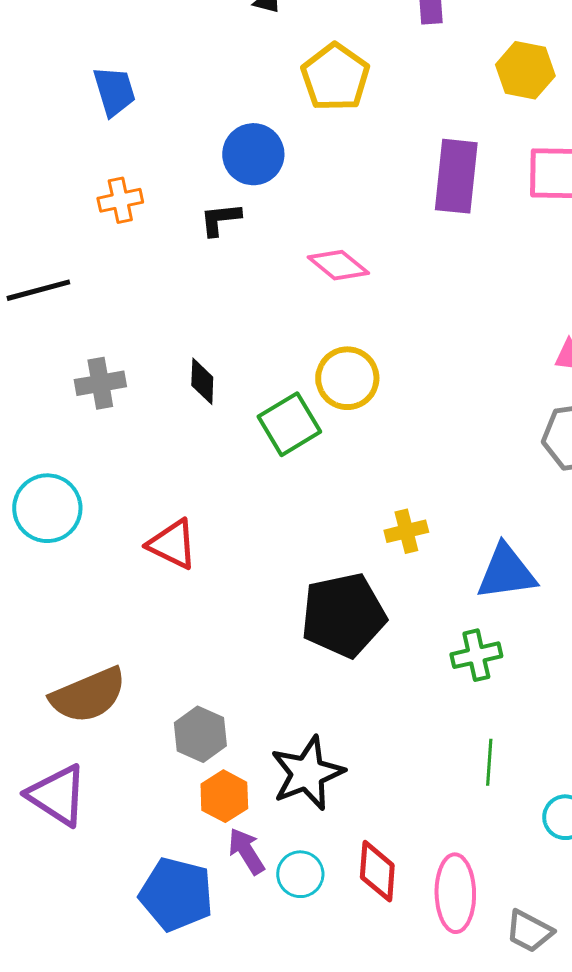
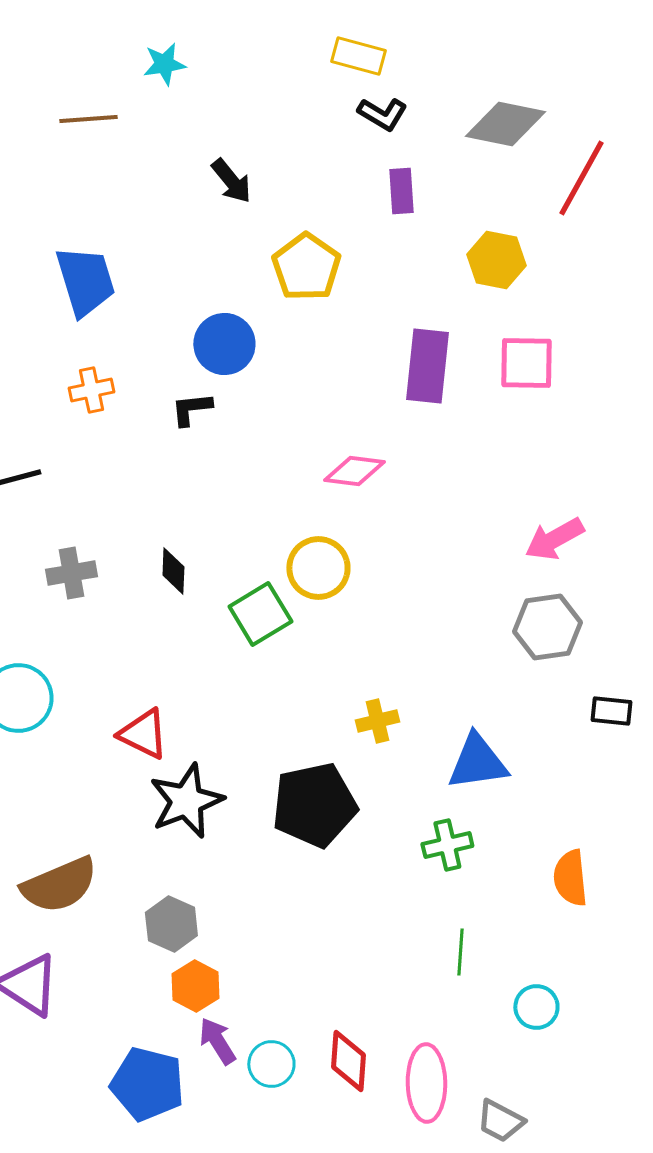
blue trapezoid: (114, 91) -> (85, 281), size x1.4
pink diamond: (338, 265) -> (354, 471), moved, turned -32
black star: (307, 773) -> (186, 801), moved

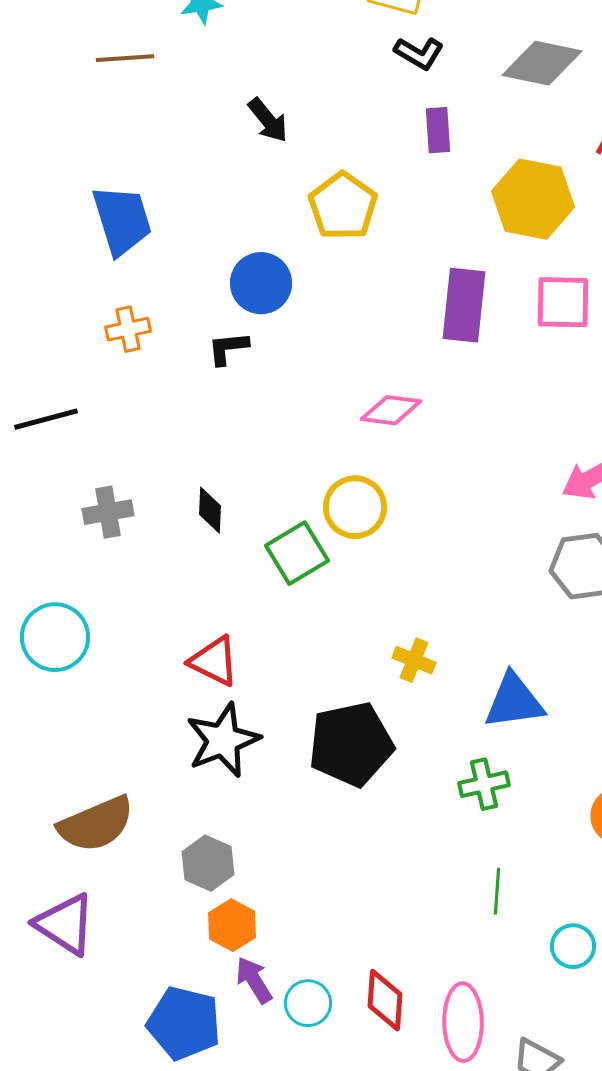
yellow hexagon: (496, 260) -> (533, 199), size x1.4
yellow cross: (377, 721) -> (414, 660), turned 36
red triangle: (143, 734) -> (214, 661), moved

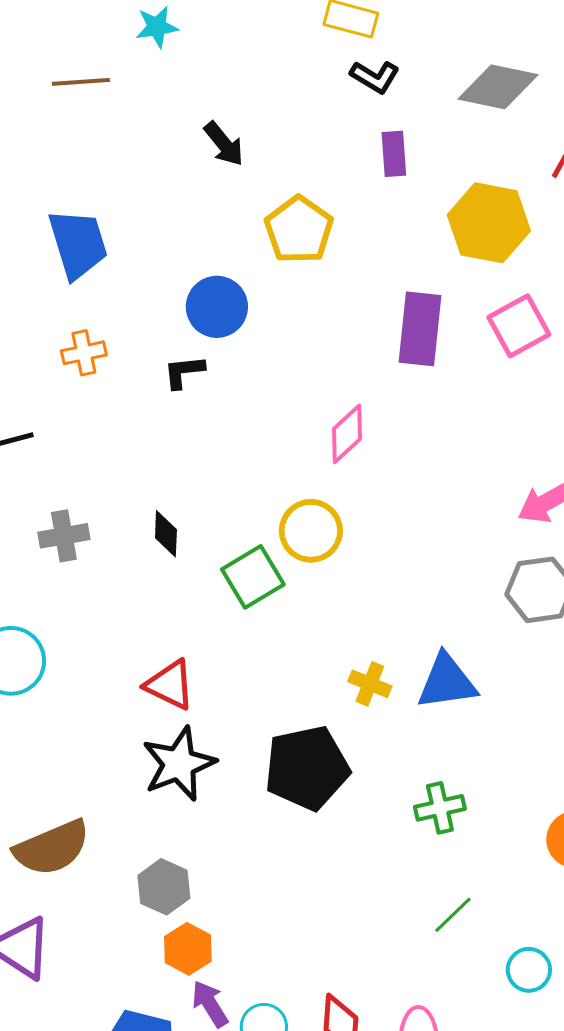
pink square: (563, 302) -> (519, 326), turned -30
pink diamond: (391, 410) -> (347, 434), turned -50
blue triangle: (514, 701) -> (447, 682), moved
green line: (497, 891) -> (453, 915), turned 42

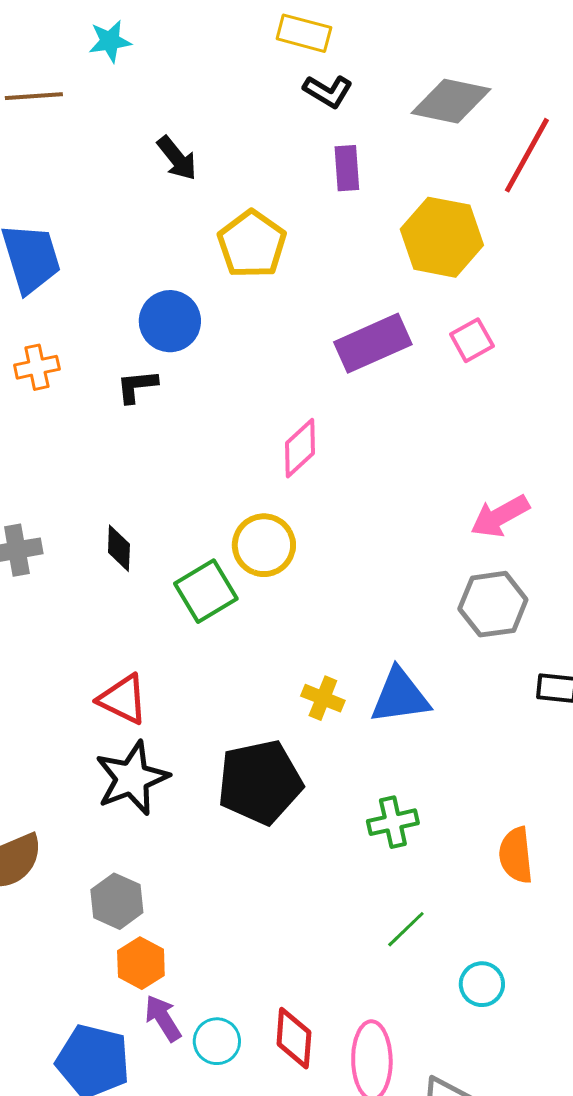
pink square: (519, 326) -> (472, 340), size x0.7
purple rectangle: (420, 329) -> (373, 343), turned 60

